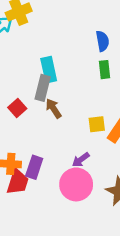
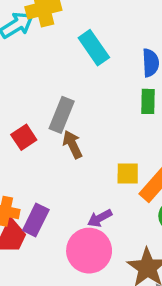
cyan rectangle: (49, 70) -> (94, 48), moved, turned -30

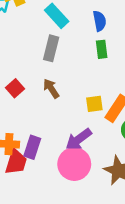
gray rectangle: (62, 115) -> (51, 48), moved
purple arrow: (100, 218) -> (79, 139), size x1.5

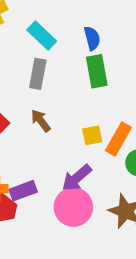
green rectangle: (102, 49) -> (97, 71), size x1.5
purple rectangle: (32, 147) -> (23, 191), turned 55

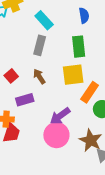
blue semicircle: (92, 38) -> (84, 15), moved
yellow square: (92, 135) -> (73, 75), moved, size x1.6
purple rectangle: (23, 191) -> (25, 100), moved

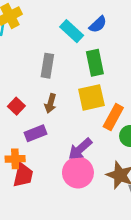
blue semicircle: (84, 15) -> (98, 24), turned 63
cyan rectangle: (44, 20) -> (72, 31), moved
brown arrow: (39, 76) -> (50, 103), turned -126

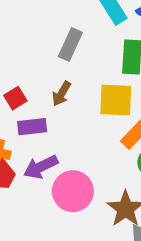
red square: (16, 106) -> (15, 98), moved
purple arrow: (80, 149) -> (41, 167), moved

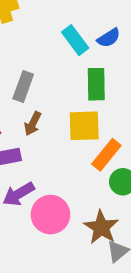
gray rectangle: (70, 45) -> (23, 86), moved

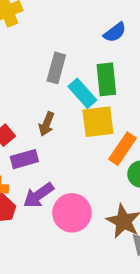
cyan rectangle: (75, 40) -> (82, 93), moved
gray rectangle: (23, 86) -> (56, 68), moved

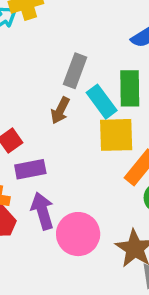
brown arrow: (47, 124) -> (60, 110), moved
purple arrow: (38, 195) -> (42, 211), turned 104

